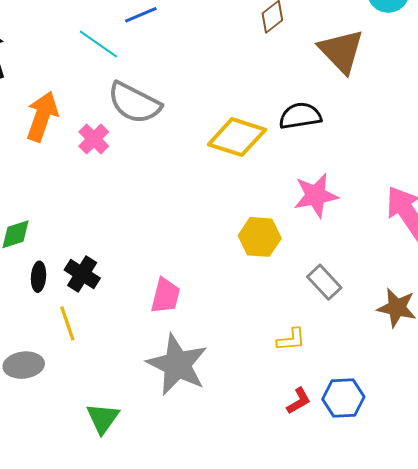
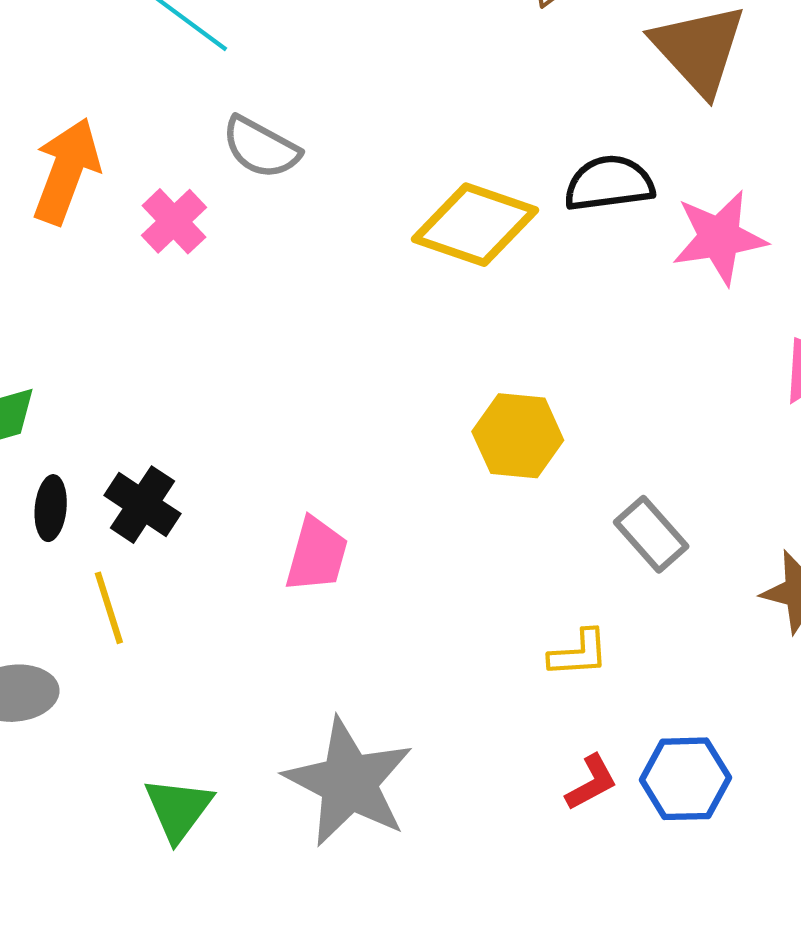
gray semicircle: (134, 103) -> (261, 148), size x0.7
pink star: (316, 195) -> (719, 238), moved
gray star: (177, 365) -> (349, 782), moved

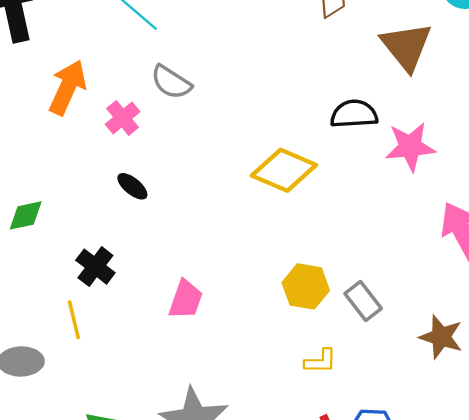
yellow diamond: (475, 225) -> (284, 170), moved
yellow hexagon: (518, 436) -> (306, 286), moved
black ellipse: (51, 508) -> (132, 186), moved, turned -60

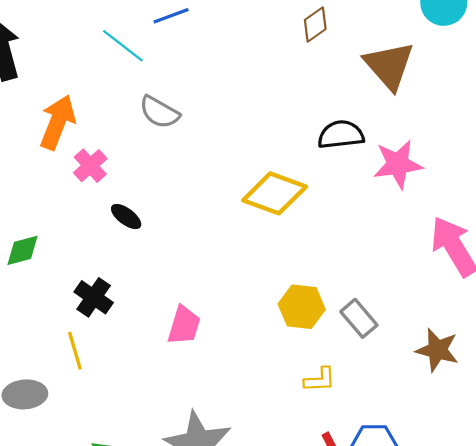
pink cross: (123, 118) -> (90, 166), moved

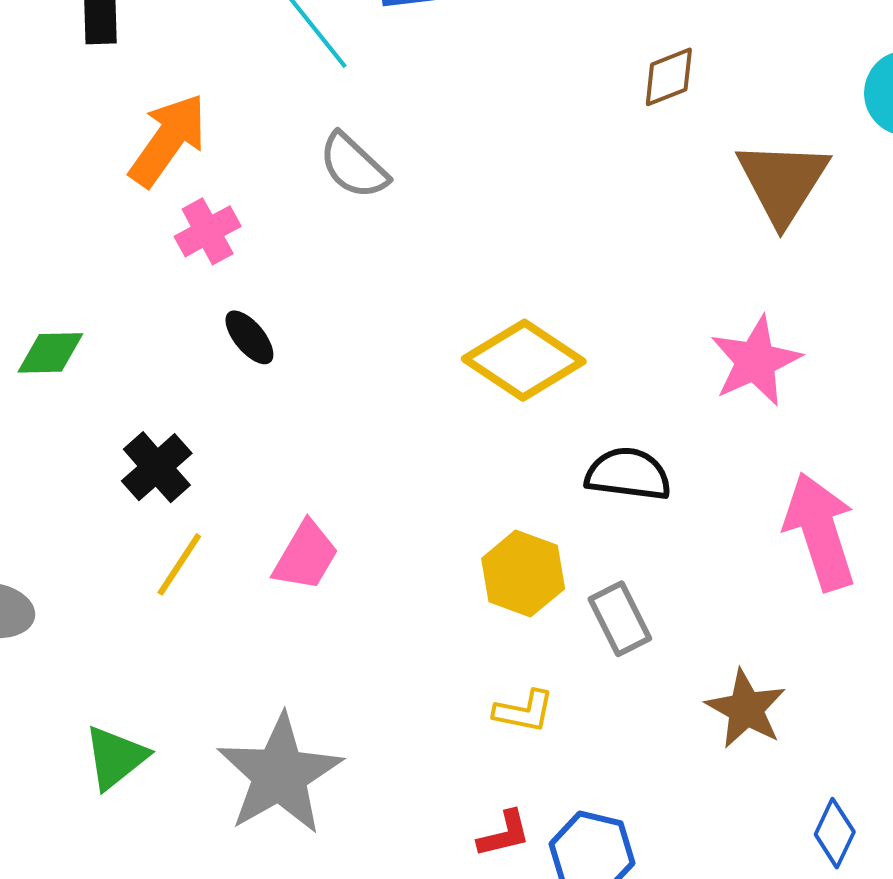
black semicircle: (341, 135) -> (628, 474), moved
pink star: (398, 164) -> (756, 361), turned -30
yellow line: (75, 351) -> (179, 564), moved, turned 36

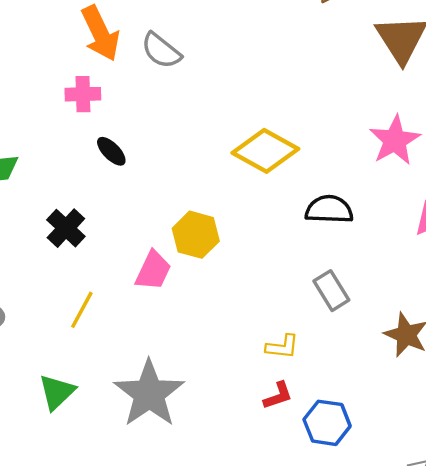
orange arrow: (168, 140) -> (100, 33), moved, turned 124
pink cross: (208, 231) -> (83, 94), turned 32
yellow line: (179, 564) -> (82, 310), moved
yellow hexagon: (523, 574) -> (196, 235), moved
red L-shape: (504, 834) -> (278, 396), moved

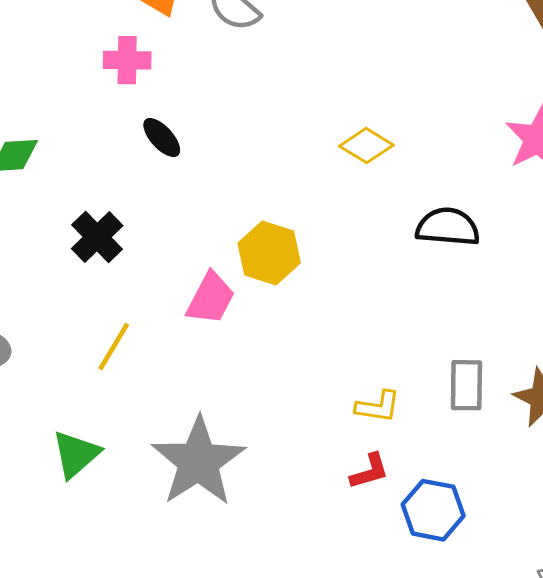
yellow diamond: (265, 151) -> (366, 146), size x0.6
gray rectangle: (331, 291) -> (466, 385), moved, turned 30

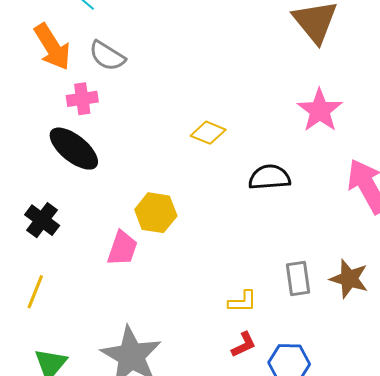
pink cross: (127, 60) -> (82, 99), moved
black ellipse: (162, 138) -> (74, 149), size x1.8
yellow line: (114, 346) -> (35, 292), moved

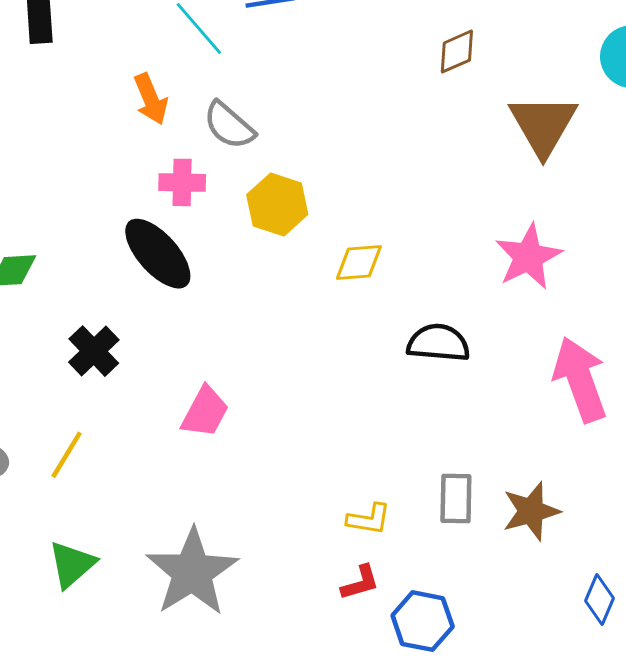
orange arrow: (52, 47) -> (151, 99), size x0.7
yellow diamond: (208, 133) -> (359, 263), turned -36
yellow hexagon: (156, 213) -> (277, 204), moved
brown star: (349, 279) -> (531, 511), turned 30

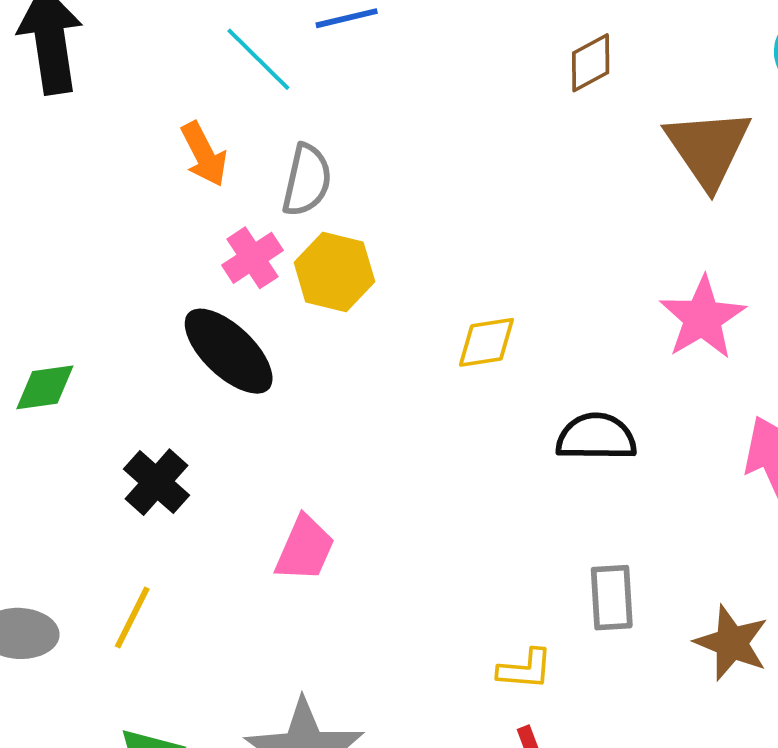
gray semicircle: (229, 125) -> (307, 180), turned -114
pink cross: (182, 182) -> (252, 258), turned -30
yellow hexagon: (277, 204) -> (334, 272), moved
gray rectangle: (456, 498) -> (612, 598), moved
brown star: (531, 511) -> (732, 643), turned -30

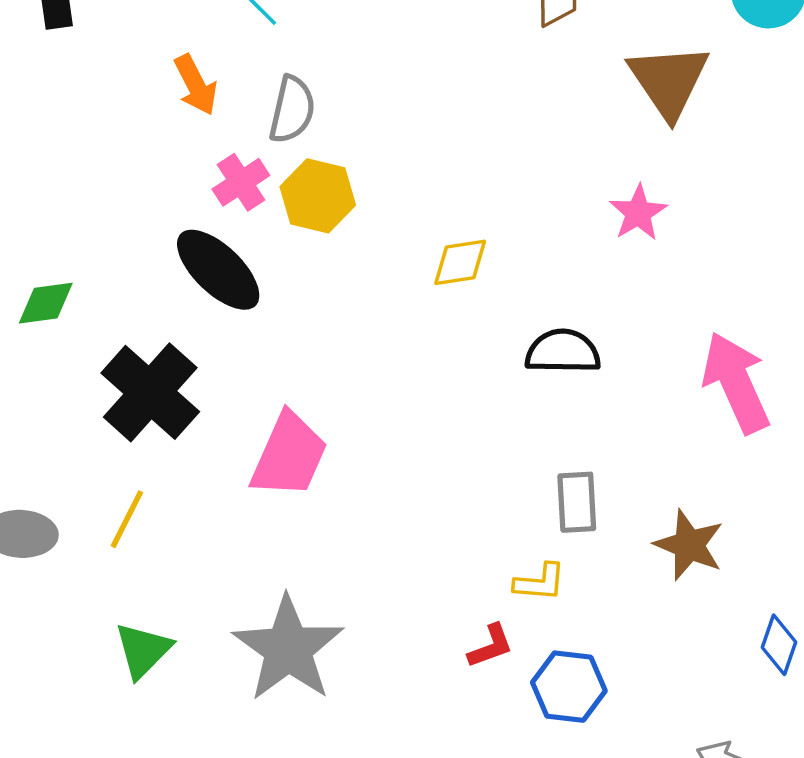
pink star: (702, 318) -> (638, 213), moved, size x0.7
black cross: (157, 482) -> (150, 392), size x1.6
pink trapezoid: (305, 549) -> (289, 455), size x1.4
yellow L-shape: (525, 669) -> (540, 582), moved

